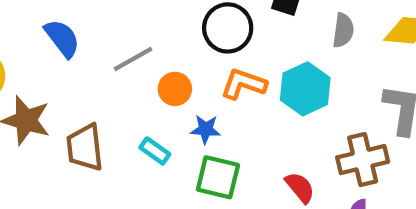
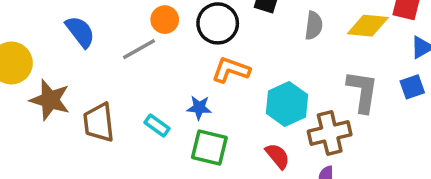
orange circle: (175, 89) -> (165, 20), moved
cyan hexagon: (305, 89) -> (287, 104), moved

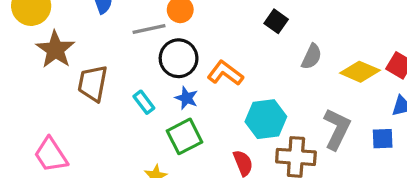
black circle: (218, 23) -> (179, 58), moved
green square: (209, 147) -> (184, 136), turned 32

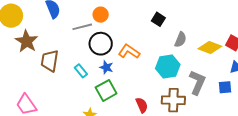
cyan hexagon: (266, 119) -> (168, 66), moved

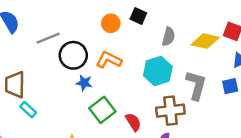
orange circle: (101, 15) -> (111, 23), moved
cyan rectangle: (81, 71) -> (28, 110), moved
green square: (106, 90) -> (102, 110), moved

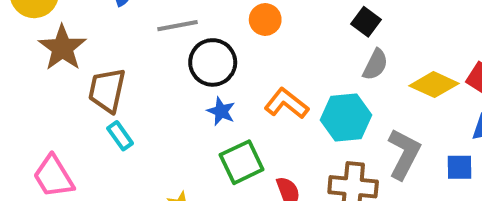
black square: (138, 16) -> (366, 22), moved
orange circle: (111, 23) -> (265, 20), moved
orange L-shape: (109, 60) -> (286, 104), moved

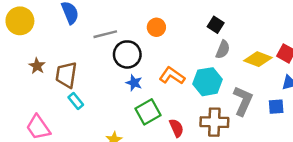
brown star: (62, 48) -> (37, 66), moved, size x0.6

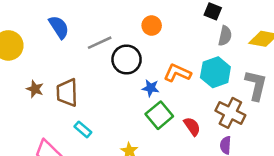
blue star: (134, 83) -> (151, 88), moved
cyan rectangle: (76, 101) -> (83, 129), moved
brown cross: (214, 122) -> (230, 113), turned 36

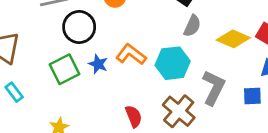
green square: (159, 115) -> (65, 69), moved

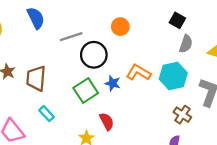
brown cross: (179, 111) -> (182, 115), size x0.7
red semicircle: (134, 116) -> (107, 121), moved

